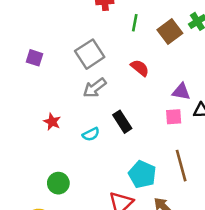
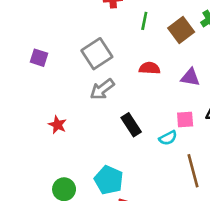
red semicircle: (140, 68) -> (150, 68), turned -36
purple triangle: (181, 92) -> (190, 77), moved
cyan semicircle: (91, 134) -> (168, 138), moved
cyan pentagon: (142, 174) -> (109, 180), moved

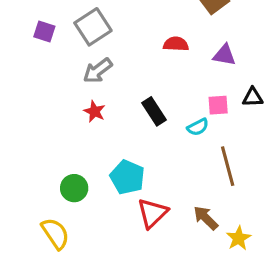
gray square: (97, 54) -> (93, 27), moved
gray arrow: (102, 89) -> (98, 71), moved
red star: (57, 125) -> (94, 111), moved

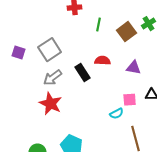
red star: (94, 111) -> (51, 104), size x1.6
black rectangle: (154, 111) -> (83, 73), moved

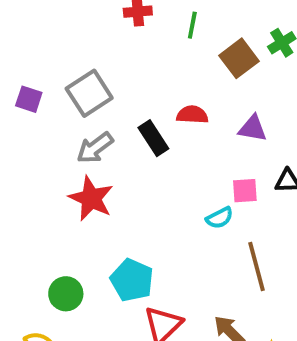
green line: (99, 25) -> (192, 25), moved

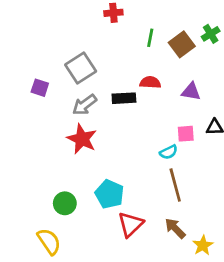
green line: (192, 25) -> (150, 38), moved
purple square: (29, 99) -> (40, 88), moved
black rectangle: (153, 138) -> (124, 98), turned -60
brown line: (257, 267) -> (175, 185), moved

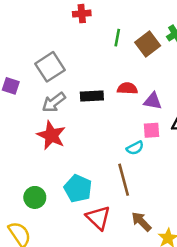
red semicircle: (150, 82) -> (127, 88), moved
purple triangle: (191, 92) -> (153, 101), moved
brown line: (175, 185) -> (124, 180), moved
red triangle: (131, 224) -> (98, 218), turned -32

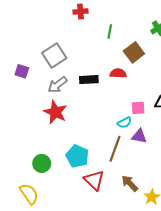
brown square: (148, 44) -> (134, 52), moved
purple triangle: (153, 101) -> (139, 136), moved
brown line: (124, 180) -> (115, 149), turned 35

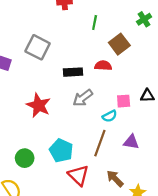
gray square: (54, 56) -> (38, 47), turned -30
gray arrow: (57, 85) -> (83, 98), moved
purple triangle: (139, 136) -> (131, 142), moved

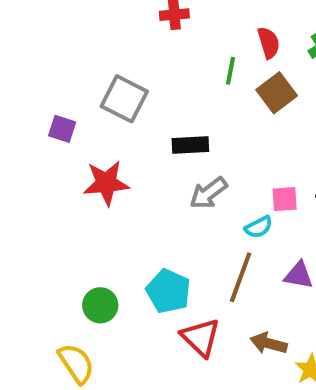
green line: (95, 23) -> (231, 71), moved
red semicircle: (103, 66) -> (269, 43), moved, turned 70
red star: (39, 105) -> (106, 183), moved, turned -30
brown arrow: (115, 179) -> (269, 343), turned -30

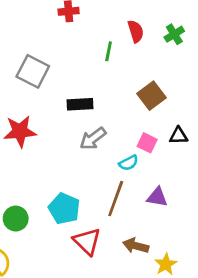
brown square: (277, 93) -> (151, 96), moved
pink square: (285, 199) -> (147, 143), turned 30

